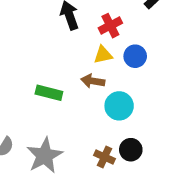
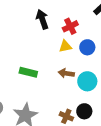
brown arrow: (93, 81) -> (66, 73), moved
cyan circle: (119, 106) -> (87, 81), moved

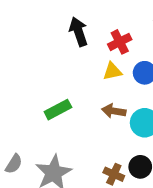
green rectangle: (28, 72) -> (58, 110), turned -42

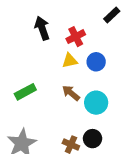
brown arrow: (114, 111) -> (71, 93), turned 30

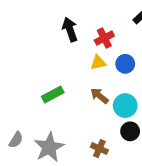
black circle: (93, 139) -> (130, 131), moved

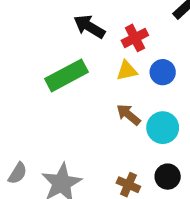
black arrow: (70, 29) -> (89, 27), turned -40
green rectangle: (53, 95) -> (66, 75), moved, size x1.4
black circle: (130, 131) -> (168, 177), moved

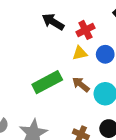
green rectangle: (66, 75) -> (47, 82), moved

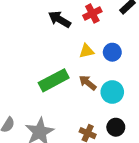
red cross: (85, 30) -> (92, 13), moved

